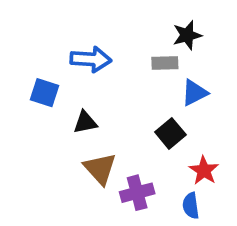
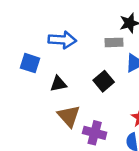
black square: (170, 133) -> (104, 81), moved
purple cross: (137, 193) -> (95, 133), turned 30

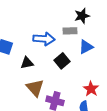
blue arrow: (62, 40) -> (44, 39), moved

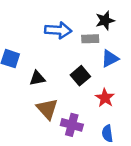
blue arrow: (44, 39) -> (58, 30), moved
red star: (91, 89) -> (105, 98), moved

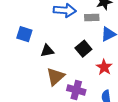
brown triangle: (47, 109) -> (55, 77), turned 30

